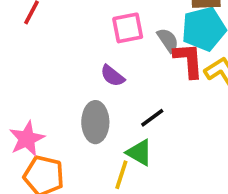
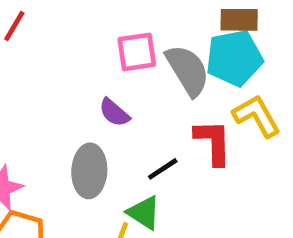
gray semicircle: (168, 40) -> (188, 70), size x1.6
red L-shape: (189, 60) -> (213, 142), moved

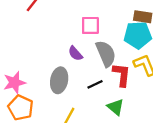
gray semicircle: (188, 70) -> (106, 54), moved
green triangle: (144, 213) -> (116, 107), moved

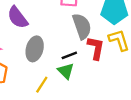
purple semicircle: (75, 53) -> (18, 17), moved, size x1.5
green triangle: (116, 107) -> (66, 71), moved

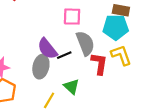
purple semicircle: (18, 17) -> (47, 49), moved
black line: (69, 55) -> (64, 55), moved

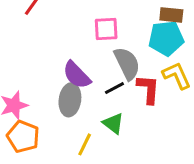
black line: (64, 55) -> (114, 88), moved

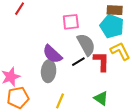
cyan pentagon: (166, 38) -> (112, 26), turned 30
green triangle: (113, 123) -> (101, 98), moved
orange pentagon: (23, 137) -> (18, 98), turned -30

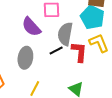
gray semicircle: (86, 45) -> (65, 34), turned -145
purple semicircle: (52, 54) -> (31, 27), moved

